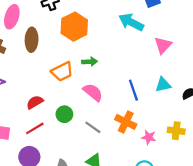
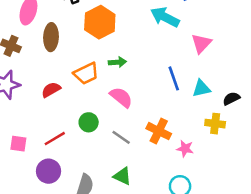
blue line: (133, 90) -> (174, 78), moved
red semicircle: (35, 102) -> (51, 90), moved
yellow cross: (176, 131) -> (215, 124), moved

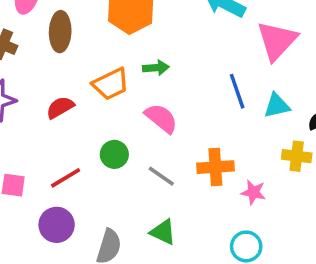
pink triangle: (201, 43) -> (277, 41), size x1.4
orange cross: (159, 131) -> (215, 167), turned -30

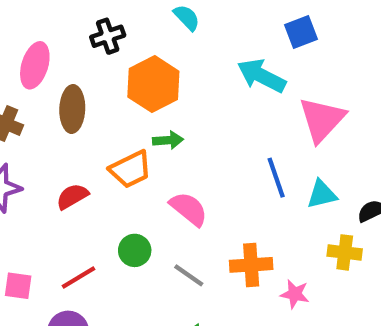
green arrow: (156, 68) -> (168, 140), moved

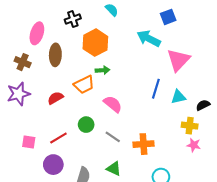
blue line: (276, 178) -> (156, 89), turned 36
orange cross: (251, 265) -> (144, 144), moved
pink star: (295, 294) -> (194, 145), moved

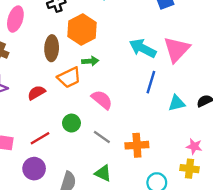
cyan arrow: (149, 38) -> (143, 48), moved
brown ellipse: (55, 55) -> (52, 48), moved
cyan triangle: (178, 97) -> (177, 103), moved
yellow cross: (190, 126) -> (190, 169), moved

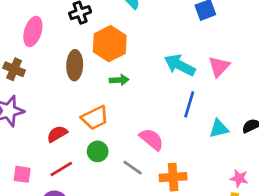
pink triangle: (177, 49) -> (219, 67), size x0.7
orange trapezoid: (69, 77) -> (95, 118), moved
red semicircle: (36, 93) -> (57, 134), moved
pink semicircle: (102, 100) -> (152, 139), moved

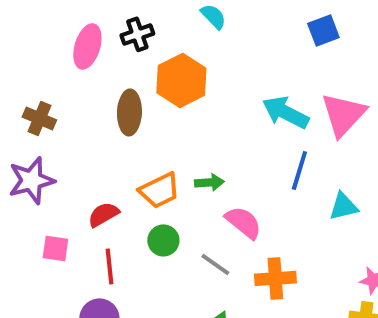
pink ellipse: (33, 31) -> (87, 46), moved
pink triangle: (219, 67) -> (343, 114), size x1.4
green arrow: (119, 80) -> (209, 182), moved
red line: (61, 169) -> (109, 266), turned -65
pink square: (22, 174) -> (55, 248), moved

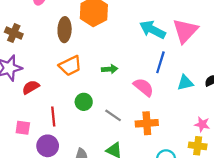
orange trapezoid: (159, 190) -> (70, 66), moved
red semicircle: (103, 214) -> (31, 87), moved
pink semicircle: (243, 222) -> (143, 87), moved
pink square: (55, 248) -> (23, 128), moved

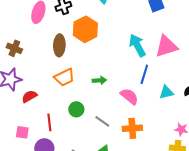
cyan arrow: (152, 30) -> (137, 45), turned 35
pink triangle: (185, 31) -> (166, 46), turned 30

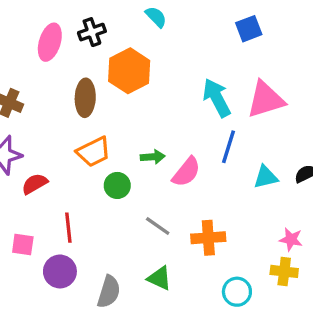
pink semicircle: (129, 96) -> (186, 172), moved, turned 90
green circle: (76, 109) -> (117, 185), moved

